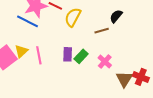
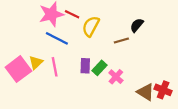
blue line: (27, 21) -> (57, 38), moved
pink cross: (105, 62) -> (116, 77), moved
brown triangle: (124, 79) -> (146, 92), turned -30

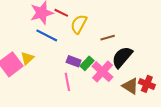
black semicircle: (137, 25) -> (122, 57), moved, size x1.6
purple rectangle: (85, 66) -> (74, 61), turned -72
pink line: (55, 67) -> (67, 82), moved
pink cross: (116, 77) -> (102, 72), size x1.5

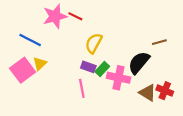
yellow semicircle: (79, 24) -> (94, 43), moved
blue line: (47, 35) -> (30, 40), moved
brown line: (108, 38) -> (159, 42), moved
pink cross: (102, 72) -> (118, 78), turned -30

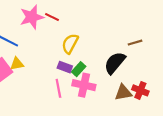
yellow triangle: (40, 64) -> (17, 64), turned 32
pink cross: (118, 78) -> (84, 85), moved
brown triangle: (148, 93) -> (123, 93), turned -42

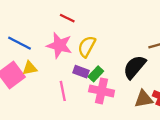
pink star: (32, 17) -> (59, 45), moved, turned 30
pink line: (58, 88) -> (63, 91), moved

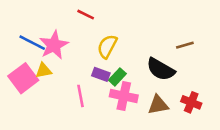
pink star: (59, 45) -> (54, 45), moved, turned 30
black semicircle: (135, 67) -> (161, 69), turned -100
brown triangle: (144, 99) -> (158, 105), moved

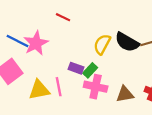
yellow semicircle: (107, 46) -> (102, 44), moved
black semicircle: (161, 69) -> (127, 42), moved
yellow triangle: (44, 71) -> (39, 90), moved, size x1.5

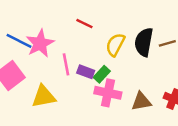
red line: (63, 17) -> (84, 24), moved
black semicircle: (127, 42) -> (144, 42), turned 70
pink line: (59, 87) -> (66, 64), moved

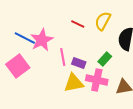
yellow semicircle: (115, 45) -> (103, 21), moved
green rectangle: (102, 74) -> (105, 59), moved
yellow triangle: (44, 97) -> (74, 83), moved

